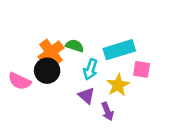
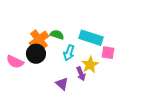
cyan rectangle: (119, 50) -> (91, 38), turned 35
purple triangle: (86, 96) -> (62, 84), moved
purple arrow: (107, 111) -> (81, 74), moved

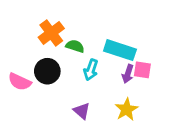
orange cross: (39, 40) -> (51, 33), moved
yellow star: (90, 65) -> (126, 109), moved
purple arrow: (81, 74) -> (128, 74), moved, turned 40

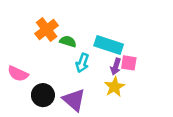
black circle: (47, 71) -> (43, 95), moved
yellow star: (126, 109) -> (115, 87), moved
purple triangle: (82, 111) -> (74, 100), size x1.5

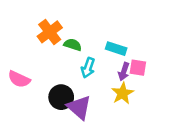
cyan rectangle: (109, 45) -> (116, 49), size x0.7
black circle: (43, 95) -> (61, 97), moved

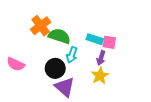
green semicircle: (73, 45) -> (59, 36), size x1.5
pink square: (138, 68) -> (109, 42), moved
black circle: (61, 97) -> (55, 68), moved

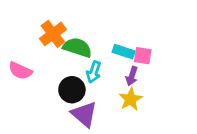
pink semicircle: (16, 64) -> (20, 71), moved

